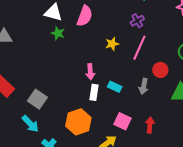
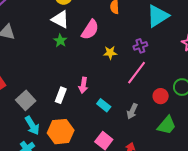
yellow star: (112, 44) -> (110, 53), moved
red circle: (160, 70) -> (161, 96), moved
white rectangle: (94, 92) -> (61, 95), moved
cyan arrow: (30, 124) -> (32, 126), moved

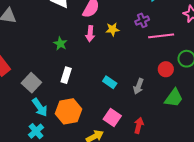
green star: (60, 41) -> (60, 44), moved
pink line: (137, 73) -> (161, 36), moved, turned 50
pink arrow: (83, 85) -> (90, 34), moved

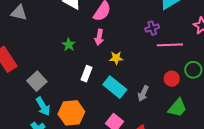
yellow star: (112, 29) -> (116, 58), moved
white rectangle: (66, 75) -> (87, 74), moved
cyan rectangle: (110, 82) -> (115, 87), size x1.6

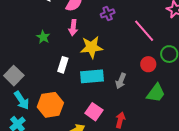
purple cross: (152, 28) -> (108, 13), moved
pink line: (170, 45) -> (144, 31), turned 55
yellow star: (116, 58) -> (92, 47), size x1.6
cyan rectangle: (115, 87) -> (92, 76), turned -40

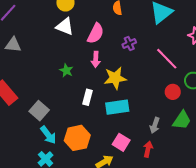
gray arrow: (121, 81) -> (155, 125), moved

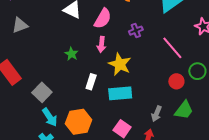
gray triangle: (13, 45) -> (20, 25), turned -30
yellow star: (115, 78) -> (120, 64), turned 30

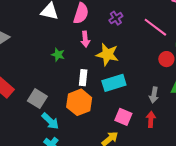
orange hexagon: (78, 122) -> (79, 102), moved

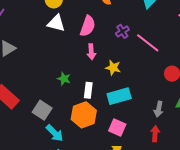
pink line: (155, 27) -> (148, 43), moved
yellow star: (107, 54) -> (113, 68), size x0.7
green star: (58, 55) -> (64, 79), moved
pink square: (123, 117) -> (117, 128), moved

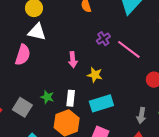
pink semicircle: (88, 26) -> (23, 55), moved
green star: (64, 79) -> (47, 97), moved
gray square: (42, 110) -> (22, 107), moved

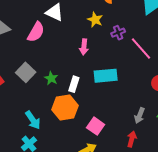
yellow star: (95, 75) -> (95, 20), moved
cyan rectangle: (101, 103) -> (106, 76), moved
gray square: (22, 107) -> (26, 72), moved

